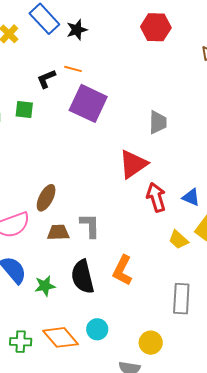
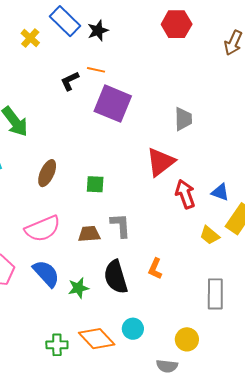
green square: (24, 109) -> (95, 184), moved
brown ellipse: (46, 198) -> (47, 173), moved
orange L-shape: (122, 270) -> (155, 269), size x0.7

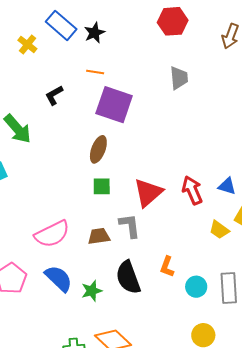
black L-shape: (70, 81) -> (54, 95), moved
gray trapezoid: (183, 119) -> (179, 78), moved
red triangle: (161, 162) -> (148, 193), moved
brown ellipse: (47, 173) -> (98, 149), moved
cyan circle: (133, 329) -> (196, 287), moved

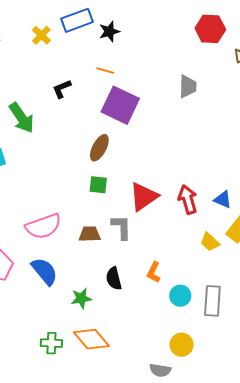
red hexagon: (173, 21) -> (210, 29), moved
blue rectangle: (61, 25) -> (77, 20), turned -68
black semicircle: (128, 277) -> (114, 278), size x0.7
green star: (92, 291) -> (81, 298), moved

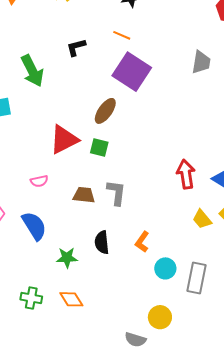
red triangle: (144, 197) -> (64, 140), moved
pink semicircle: (43, 226) -> (39, 181), size x0.5
orange diamond: (91, 339) -> (71, 299), size x0.7

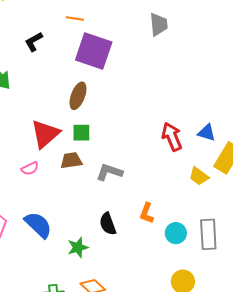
pink semicircle: (39, 181) -> (30, 168), moved
gray L-shape: (116, 193) -> (109, 172), turned -64
brown trapezoid: (84, 195) -> (71, 160), moved

